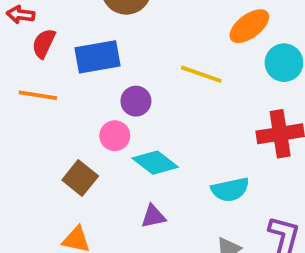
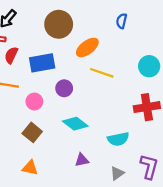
orange ellipse: (249, 26) -> (87, 47), moved
pink circle: (115, 136) -> (34, 102), moved
purple triangle: (153, 216) -> (82, 160), moved

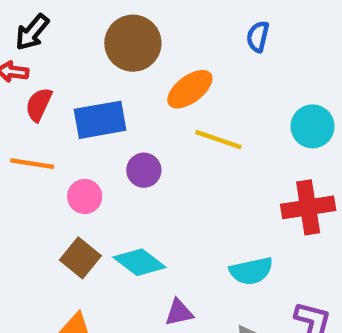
cyan diamond: (75, 124) -> (139, 262), moved

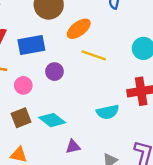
brown square: (80, 258) -> (21, 118), turned 30
cyan semicircle: (251, 271) -> (108, 112), moved

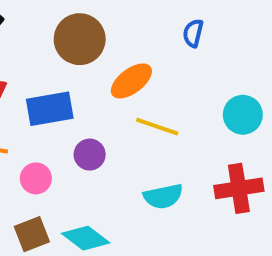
cyan semicircle: (108, 112) -> (163, 196), moved

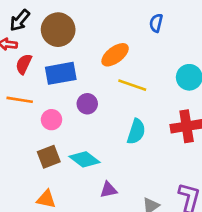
brown circle: (80, 39) -> (58, 30), moved
cyan semicircle: (163, 196) -> (136, 132), turned -60

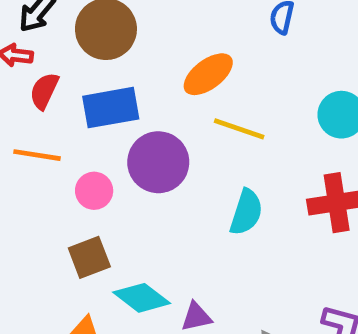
purple circle: (87, 104) -> (158, 162), size x1.6
cyan diamond: (85, 159) -> (142, 298), moved

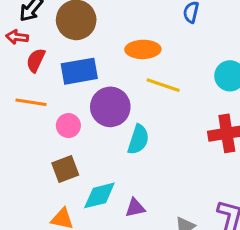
orange ellipse: (208, 74) -> (143, 49), turned 36
cyan semicircle: (246, 212) -> (138, 140), moved
cyan diamond: (142, 298) -> (99, 195), turned -51

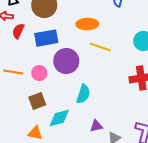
orange line: (31, 102) -> (13, 72), moved
cyan semicircle: (138, 140) -> (83, 94), moved
purple triangle: (135, 208) -> (96, 126), moved

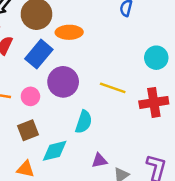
orange ellipse: (87, 24) -> (69, 32), moved
blue rectangle: (46, 38) -> (39, 54), turned -40
yellow line: (100, 47) -> (113, 88), moved

